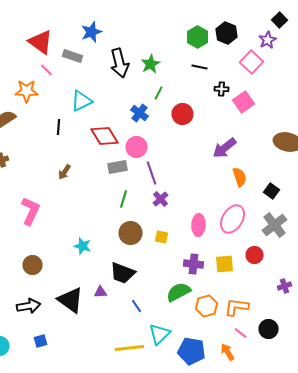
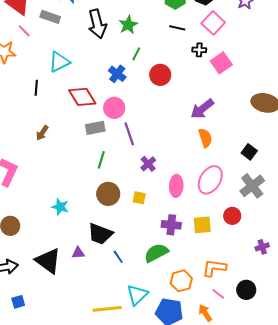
pink square: (252, 62) -> (213, 23), moved
orange semicircle: (240, 177) -> (205, 138), moved
purple cross: (160, 199) -> (148, 164), moved
blue line: (136, 306) -> (118, 257), moved
orange hexagon: (206, 306) -> (181, 281), moved

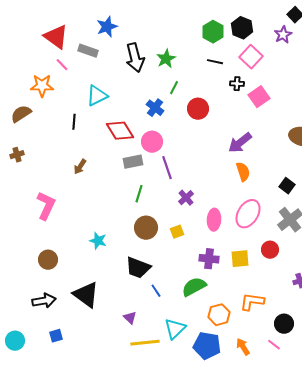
yellow square: (139, 198) -> (177, 232), turned -32
purple triangle: (78, 253) -> (130, 318), moved, turned 48
pink line: (218, 294) -> (274, 345), moved

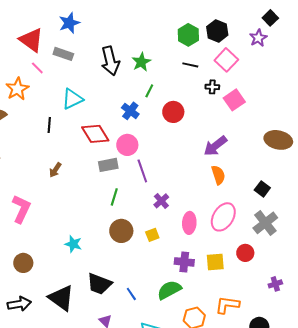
blue star: (107, 27) -> (69, 23), moved
orange star: (42, 86) -> (17, 89), turned -30
black trapezoid: (138, 268) -> (99, 284), moved

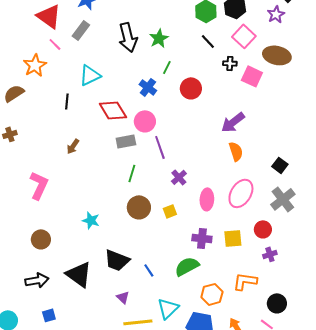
gray rectangle: (63, 54) -> (81, 30), turned -72
black line: (190, 65) -> (208, 41), turned 35
pink square: (234, 100) -> (252, 76), turned -30
brown ellipse: (278, 140) -> (277, 55), moved
purple cross: (275, 284) -> (270, 254), moved

